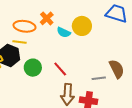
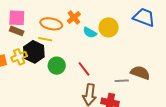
brown semicircle: (117, 69) -> (140, 73), turned -48

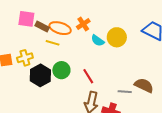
brown rectangle: (17, 31) -> (42, 26), moved
black hexagon: (34, 52) -> (40, 75), moved

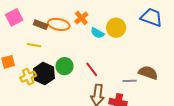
pink square: (26, 19) -> (14, 17), moved, turned -30
yellow line: (53, 43) -> (34, 45), moved
yellow cross: (25, 58) -> (28, 77), moved

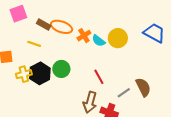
orange cross: (81, 18) -> (84, 36), moved
red line: (92, 69) -> (99, 77), moved
brown semicircle: (148, 73) -> (143, 87), turned 36
gray line: (130, 81) -> (124, 93), turned -40

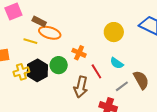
orange ellipse: (62, 27) -> (50, 33), moved
orange cross: (84, 36) -> (79, 53), moved, turned -32
cyan semicircle: (99, 41) -> (117, 63), moved
brown arrow: (90, 102) -> (81, 87), moved

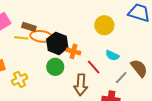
yellow line: (30, 41) -> (21, 38), moved
black hexagon: (37, 70) -> (57, 43), moved

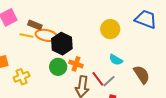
orange cross: (73, 51) -> (76, 64), moved
red line: (94, 67) -> (98, 79), moved
gray line: (121, 78) -> (109, 81), moved

